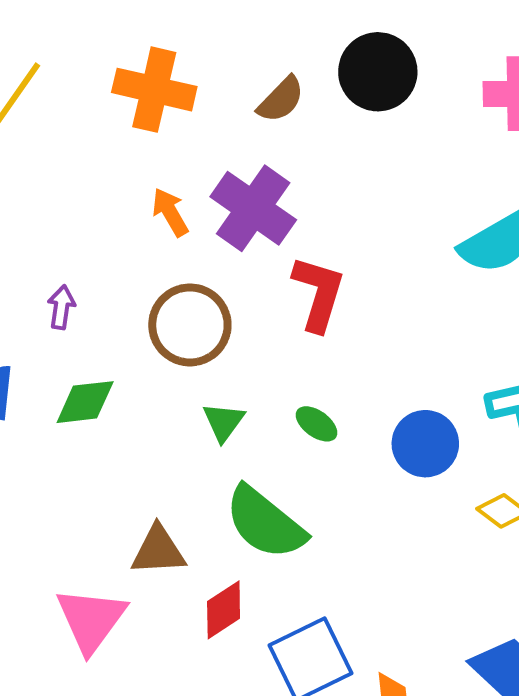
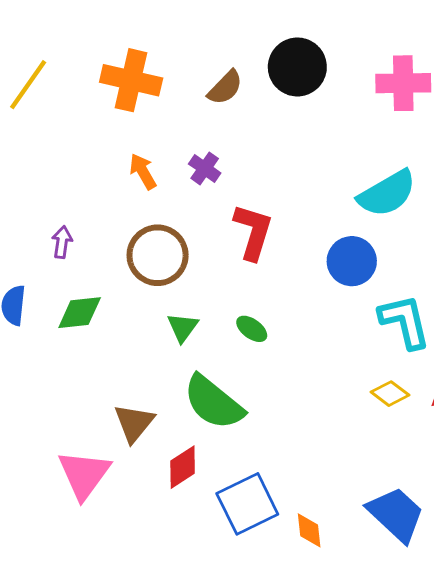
purple cross: (253, 208) -> (205, 168), size x0.5
blue circle: (425, 444) -> (352, 261), moved
brown triangle: (158, 550) -> (134, 423), turned -48

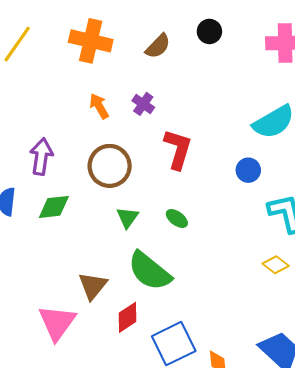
black circle: (297, 67) -> (209, 31), size x0.6
purple arrow: (62, 242) -> (41, 157), size x1.6
blue circle: (352, 261) -> (248, 170), size x0.7

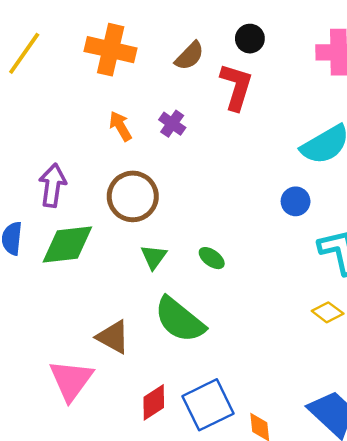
red L-shape: (178, 149) -> (236, 87), moved
green diamond: (54, 207) -> (67, 245), size x1.4
brown triangle: (93, 286) -> (113, 337), turned -40
red diamond: (127, 317) -> (154, 402), moved

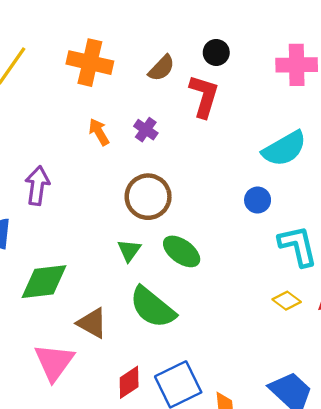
brown circle: (133, 196) -> (148, 197), moved
green diamond: (67, 245) -> (44, 282), moved
green ellipse: (212, 258) -> (182, 251), size x1.6

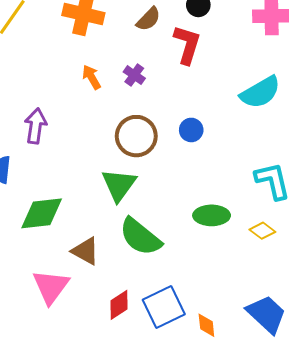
blue circle: (258, 200) -> (191, 130), moved
green triangle: (129, 250) -> (119, 185), size x1.6
green ellipse: (182, 251) -> (212, 215), moved, turned -36

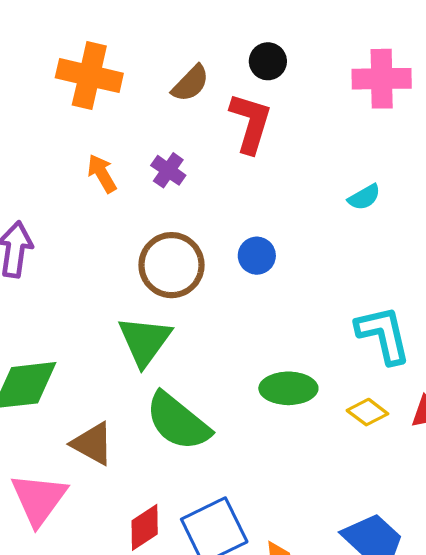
cyan semicircle: (260, 92) -> (364, 197), size x0.5

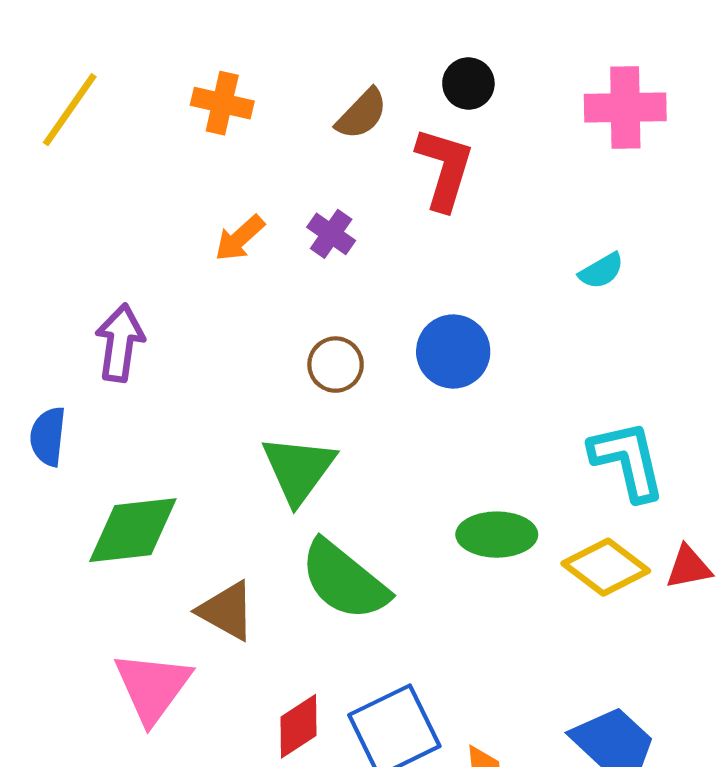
orange cross: (89, 76) -> (222, 103), size x0.7
orange arrow: (102, 173) -> (240, 238), turned -102
blue circle: (257, 256) -> (453, 351), size x1.4
brown circle: (171, 265) -> (336, 365), size x0.6
yellow diamond: (367, 412) -> (606, 567), size x1.5

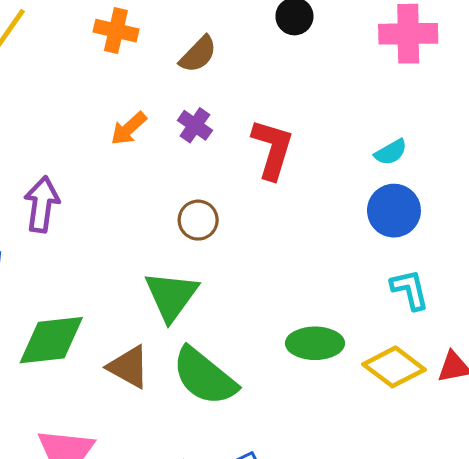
brown semicircle: (362, 114) -> (198, 54), moved
red L-shape: (444, 168) -> (272, 149), moved
blue circle: (453, 351) -> (394, 211), moved
cyan L-shape: (627, 460) -> (410, 290), size x0.7
brown triangle: (227, 611) -> (129, 367), moved

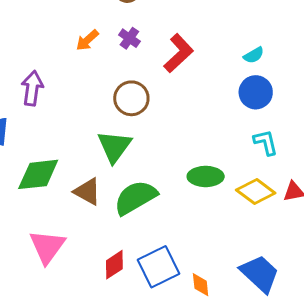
red L-shape: (272, 149) -> (179, 53), turned 30
brown circle: (198, 220) -> (131, 98), size x1.4
green semicircle: (204, 376) -> (135, 198), turned 111

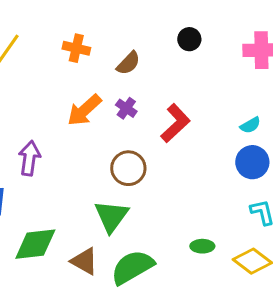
orange arrow: (87, 40) -> (84, 110), size x1.5
green ellipse: (206, 176) -> (202, 246), size x0.7

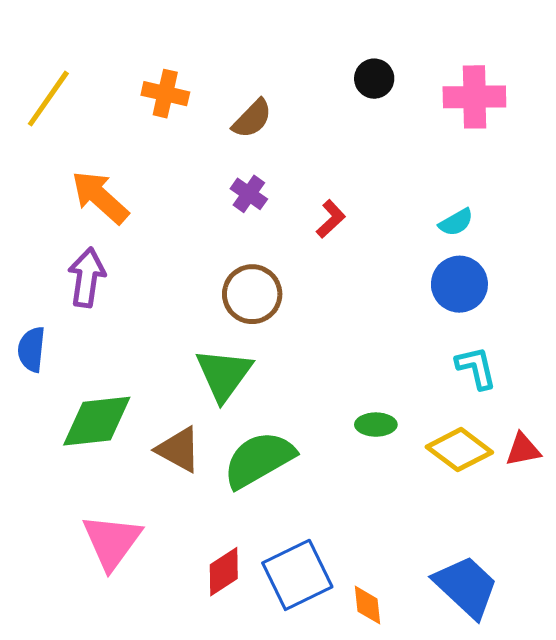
black circle: (189, 39) -> (374, 79), moved
orange arrow: (84, 110) -> (100, 197), moved, turned 84
red L-shape: (175, 123) -> (331, 219), size x0.6

